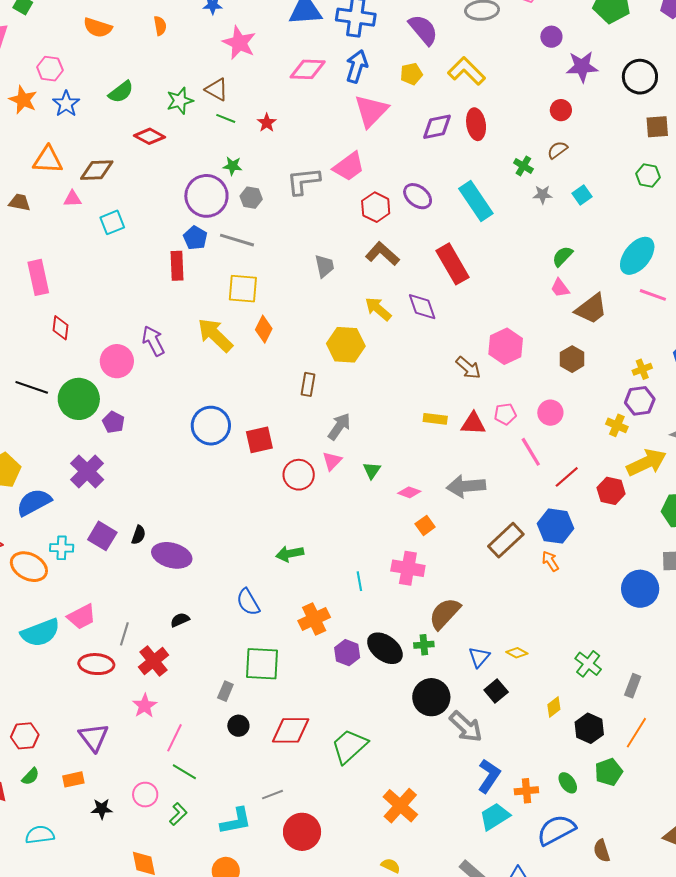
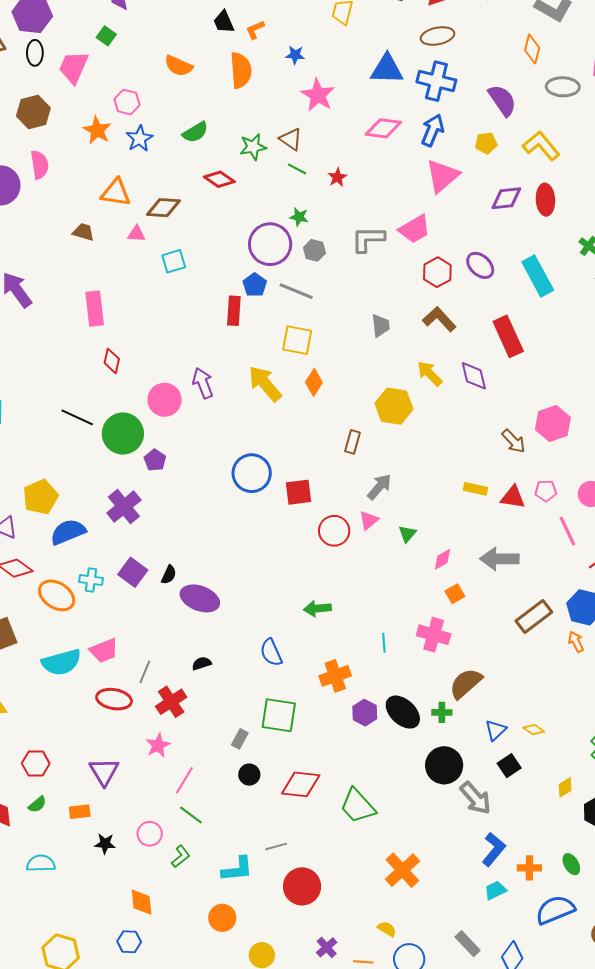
orange semicircle: (160, 26) -> (241, 70), size x1.8
pink diamond: (409, 492) -> (442, 559), turned -55
green trapezoid: (349, 746) -> (358, 806), turned -96
cyan trapezoid: (495, 816) -> (495, 890), size x0.7

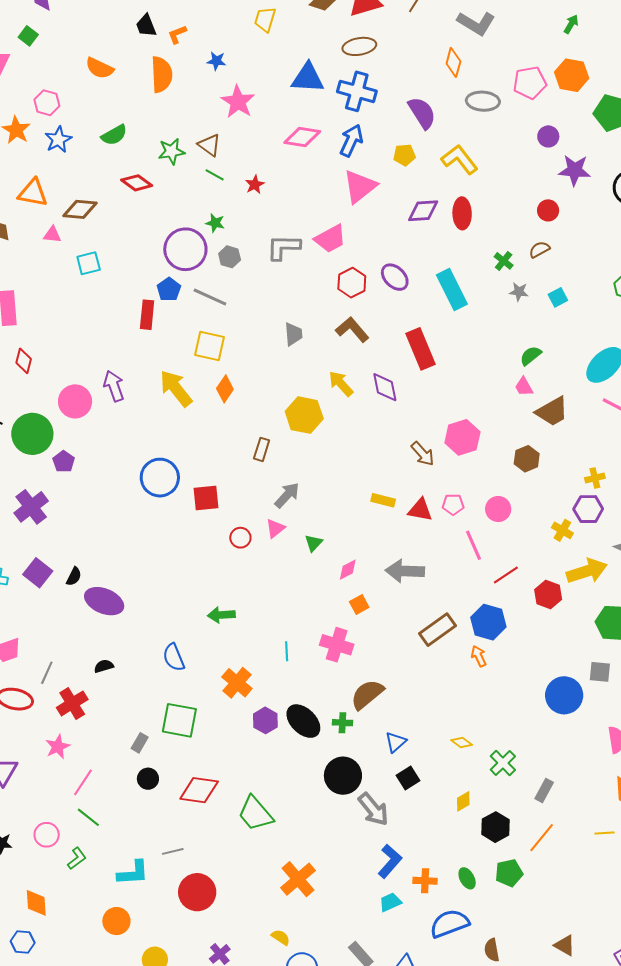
red circle: (334, 531) -> (240, 538), size x0.7
orange cross: (335, 676) -> (237, 683), turned -32
yellow diamond: (534, 730) -> (462, 742), moved

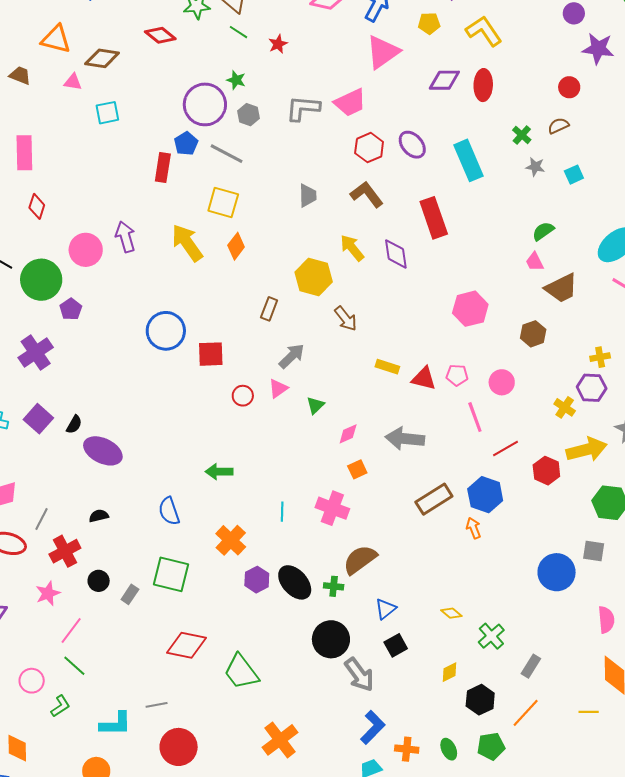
brown arrow: (423, 454) -> (346, 319), moved
black circle: (148, 779) -> (99, 581), moved

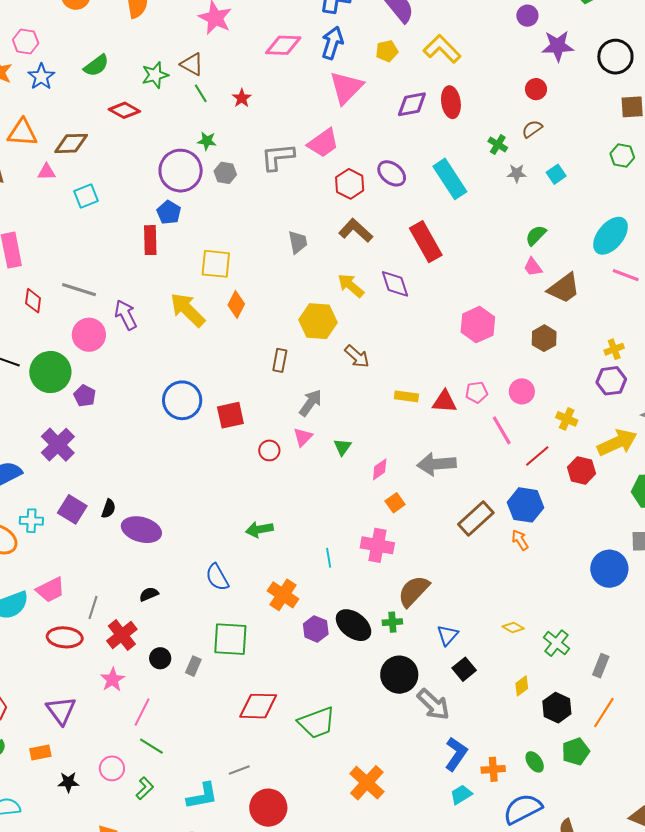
green line: (239, 32) -> (201, 93), turned 36
gray line: (227, 154) -> (79, 290), moved
yellow cross: (565, 407) -> (567, 419), moved
green trapezoid: (241, 672) -> (317, 723), turned -63

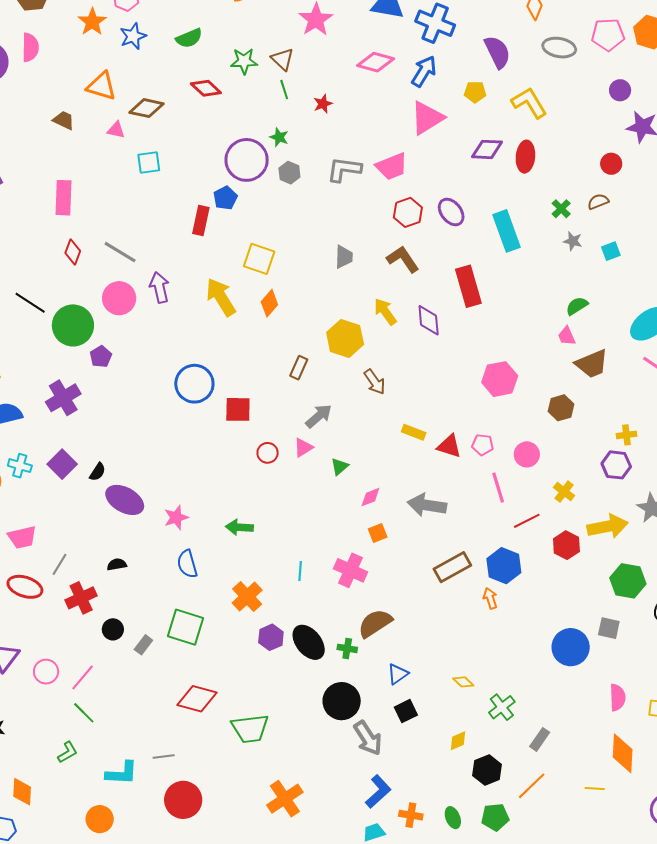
pink star: (113, 680) -> (176, 518), moved
pink circle: (112, 768) -> (46, 672), moved

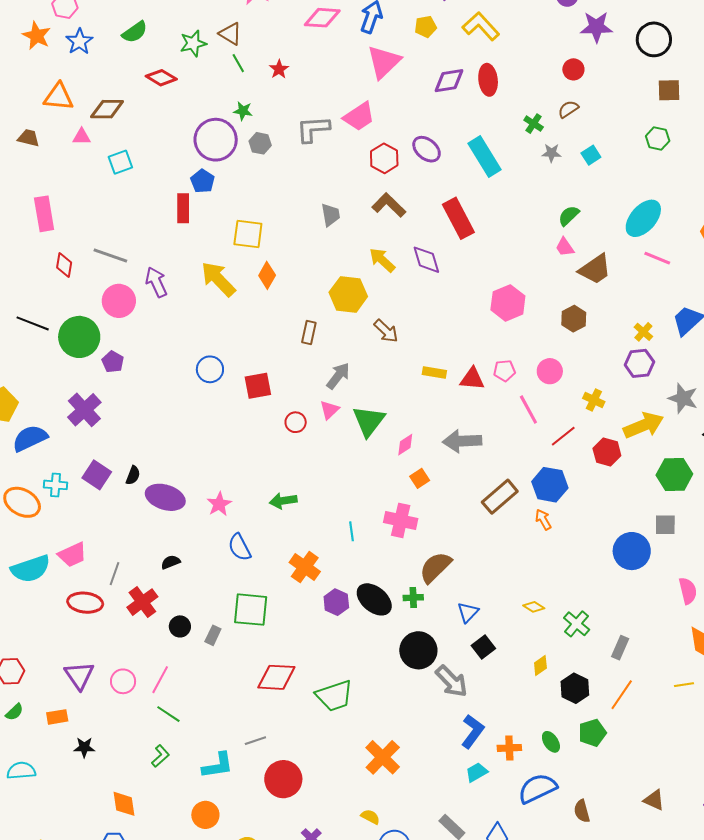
blue circle: (194, 384) -> (210, 369), size x0.7
yellow cross: (626, 435) -> (643, 332), turned -30
green triangle: (339, 467) -> (369, 421), size x1.8

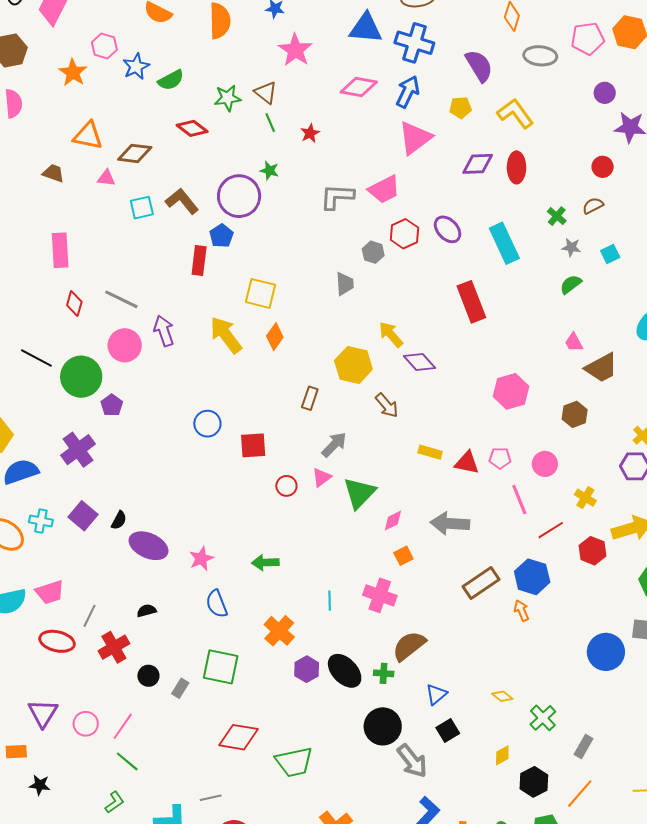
blue star: (79, 42) -> (136, 66), moved
gray hexagon: (260, 143) -> (373, 252), moved
brown L-shape: (389, 205) -> (182, 201), moved
green semicircle: (569, 216) -> (571, 284), moved
purple diamond: (426, 260) -> (419, 362), moved, turned -32

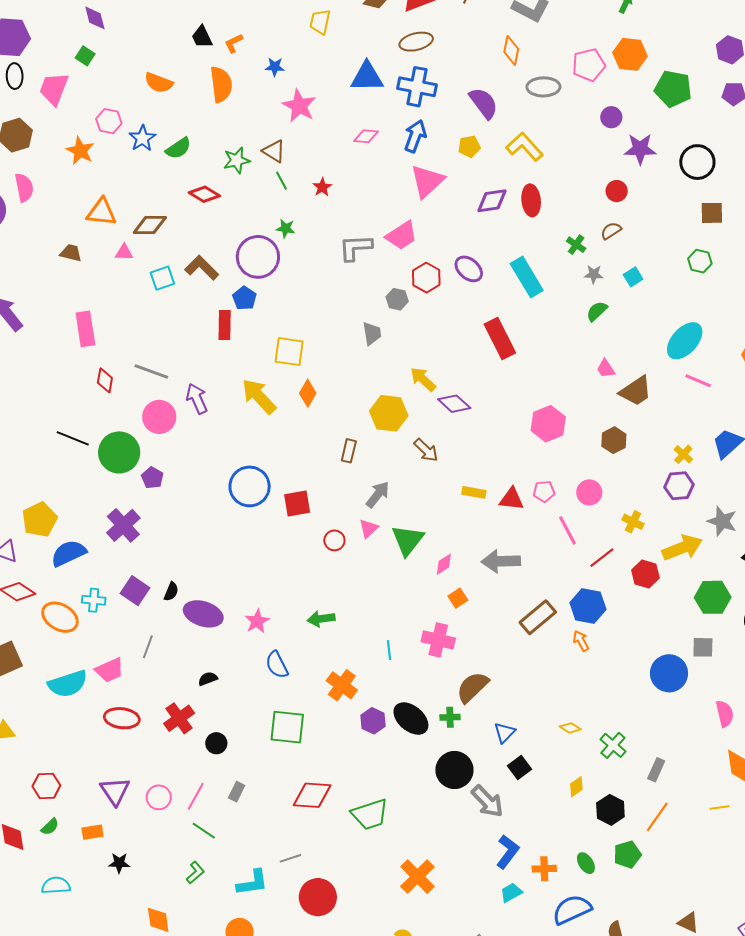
pink diamond: (359, 87) -> (366, 136), size x0.7
blue circle: (207, 424) -> (250, 486), size x1.5
gray line: (89, 616) -> (148, 647), moved
gray rectangle: (180, 688) -> (237, 792), moved

